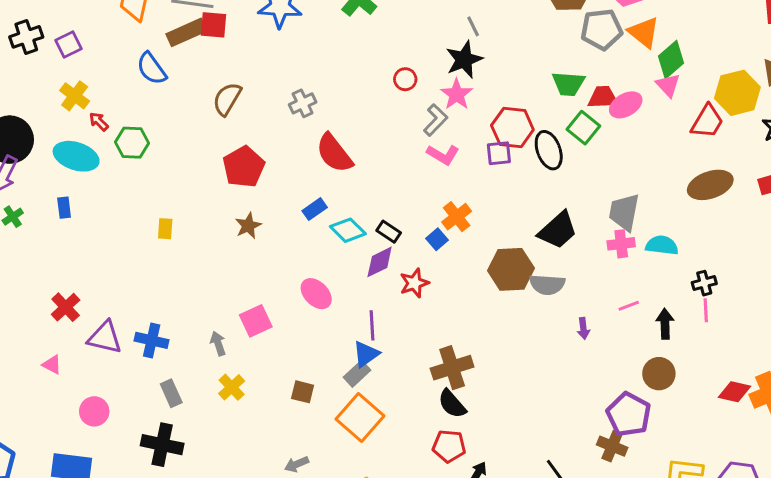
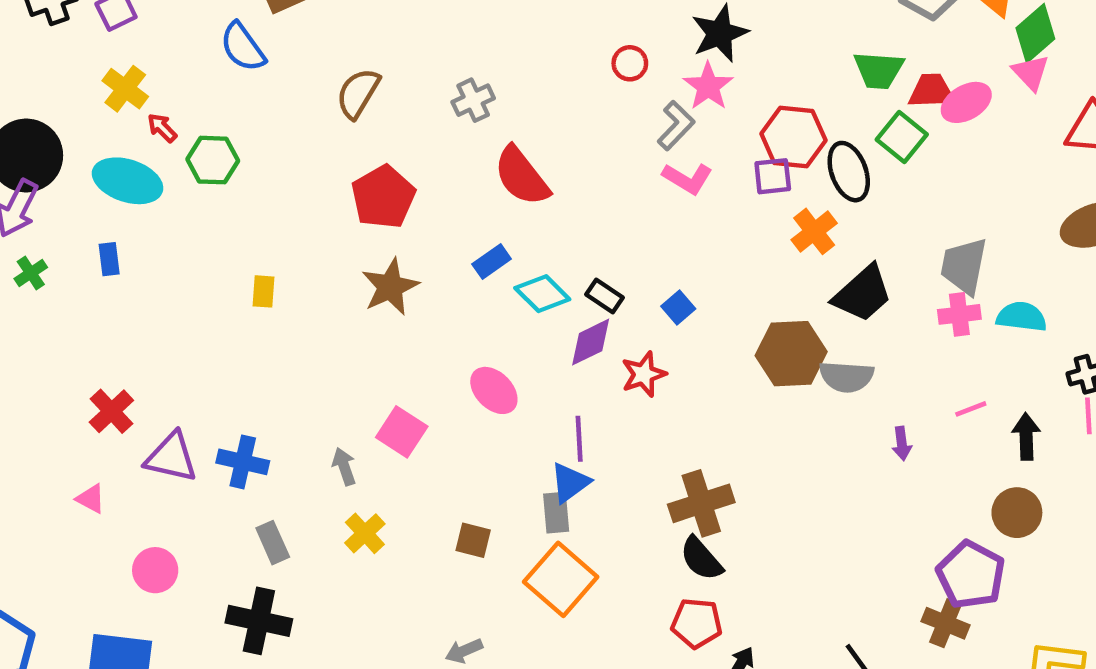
orange cross: (457, 217) -> (814, 231), moved
brown star: (248, 226) -> (390, 287), size x1.4
pink square: (256, 321) -> (402, 432), turned -32
gray rectangle: (357, 374) -> (556, 513), turned -52

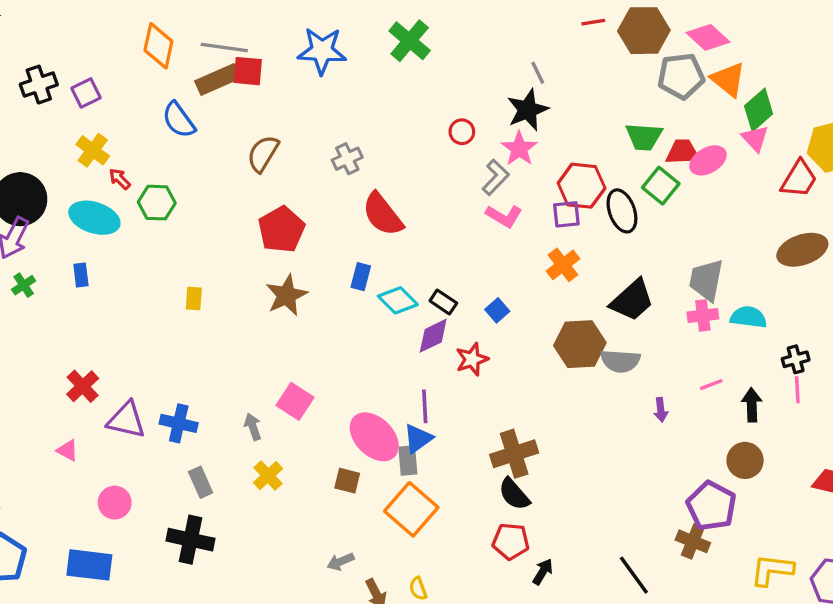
orange cross: (814, 231) -> (563, 265), moved
blue rectangle: (492, 261) -> (361, 277), turned -40
pink ellipse: (494, 390) -> (374, 437), moved, size x1.4

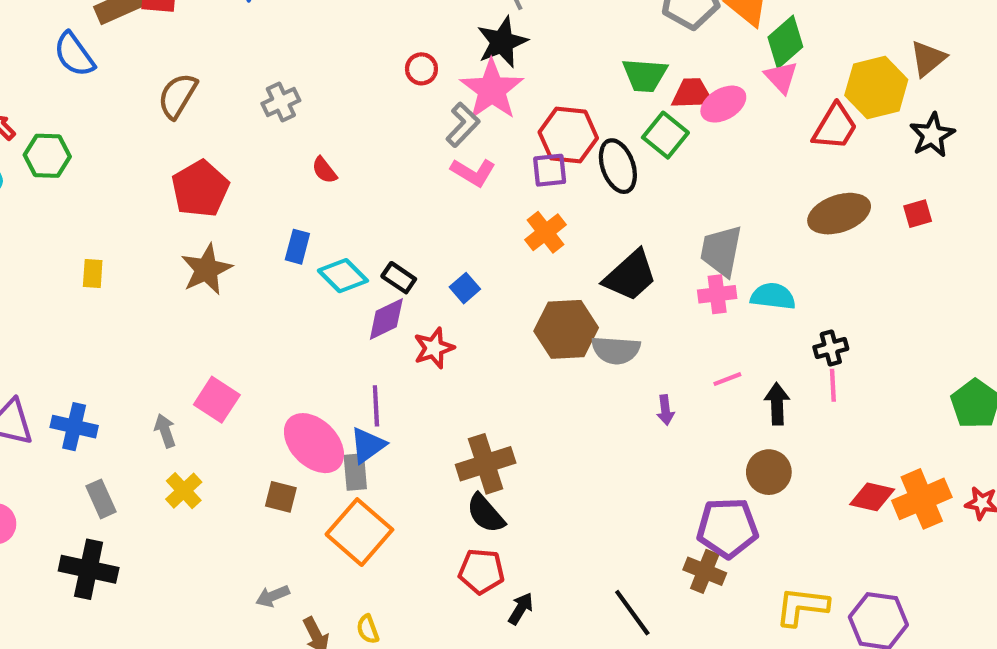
pink star: (519, 149) -> (492, 90), size x1.4
red semicircle: (383, 214) -> (324, 170), size x0.5
purple pentagon: (711, 506) -> (727, 528), turned -30

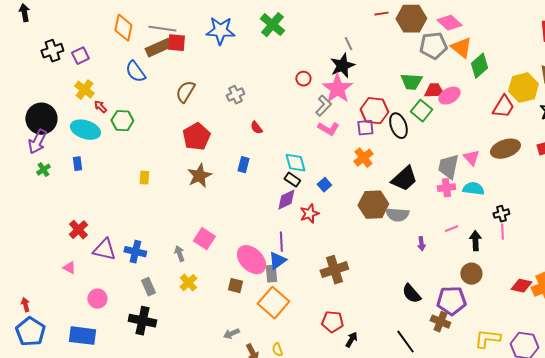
pink triangle: (781, 77) -> (471, 158), moved
cyan diamond: (343, 276) -> (295, 163), moved, turned 30
black semicircle: (486, 513) -> (411, 294), moved

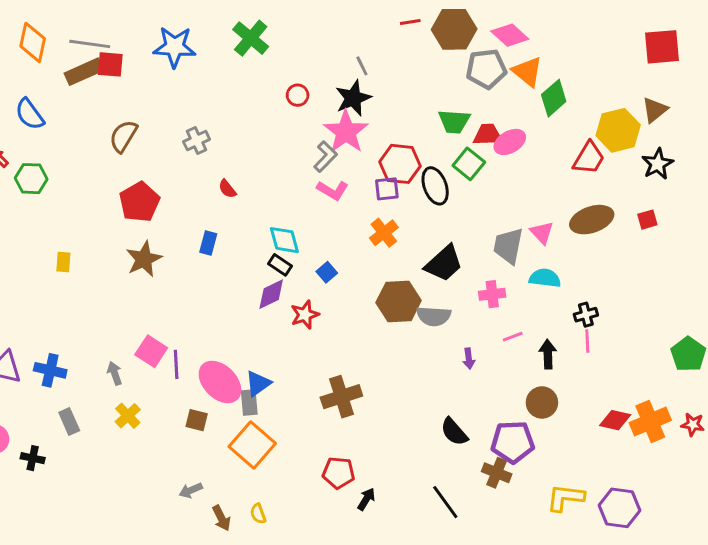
blue semicircle: (135, 72) -> (30, 114), moved
red circle: (303, 79) -> (298, 95), moved
pink cross: (446, 188) -> (492, 294), moved
purple line: (281, 242) -> (176, 364), moved
black cross: (142, 321) -> (33, 458), moved, size x0.6

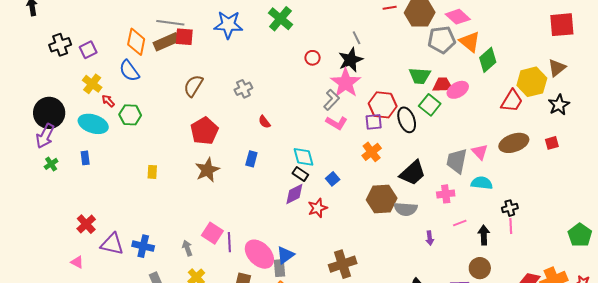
orange diamond: (33, 42) -> (136, 42), moved

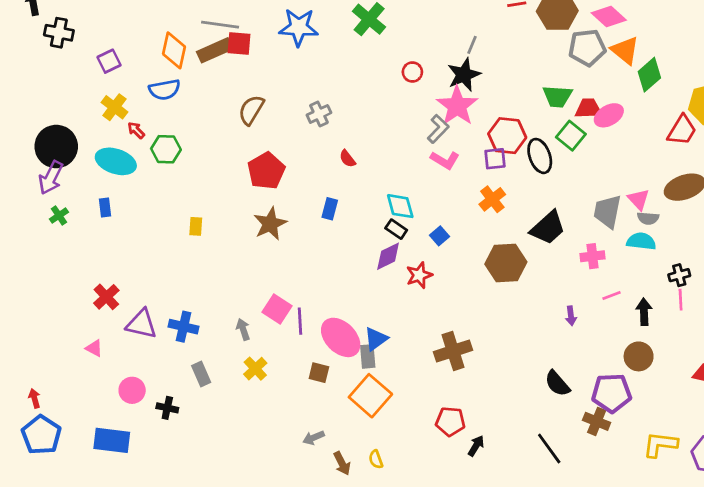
gray line: (357, 38) -> (472, 45), turned 48
black cross: (60, 45) -> (59, 33), moved, turned 30
blue semicircle: (129, 71) -> (165, 90), turned -65
gray semicircle: (406, 209) -> (648, 218), moved, size x0.7

